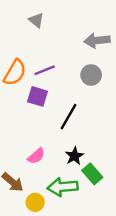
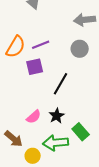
purple square: (37, 96) -> (35, 67), turned -30
black star: (74, 156) -> (57, 116), moved

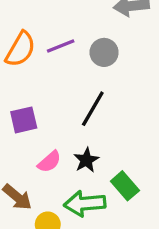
gray circle: (80, 49) -> (104, 52), moved
purple square: (35, 67) -> (24, 120), moved

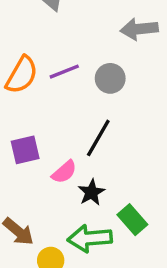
pink semicircle: (49, 162) -> (64, 172), moved

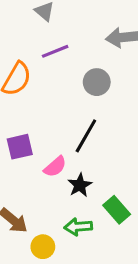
purple line: (64, 72) -> (55, 51), moved
green arrow: (90, 238) -> (78, 227), size x0.7

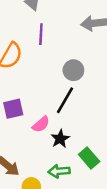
purple line: (55, 51) -> (41, 34), turned -65
gray circle: (97, 82) -> (73, 70), moved

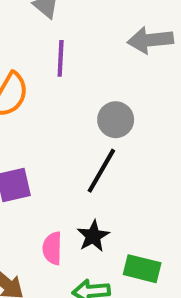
pink semicircle: (41, 124) -> (52, 248), moved, turned 132
green rectangle: (89, 158) -> (142, 269), turned -35

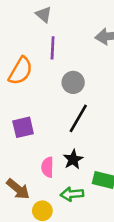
gray circle: (116, 120) -> (73, 82), moved

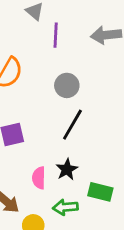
purple line: (53, 48) -> (56, 35), moved

